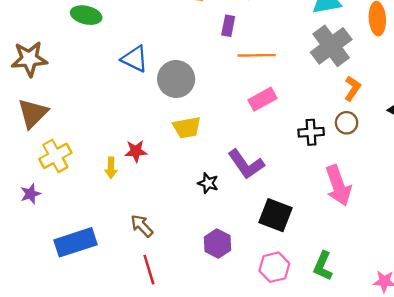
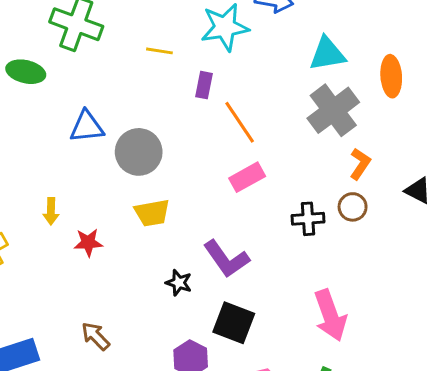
orange line: (257, 55) -> (240, 122), turned 57
blue triangle: (135, 59) -> (87, 127), turned -32
yellow arrow: (111, 168) -> (51, 211), moved
pink arrow: (338, 186) -> (330, 315), moved
black square: (276, 215) -> (234, 323), moved

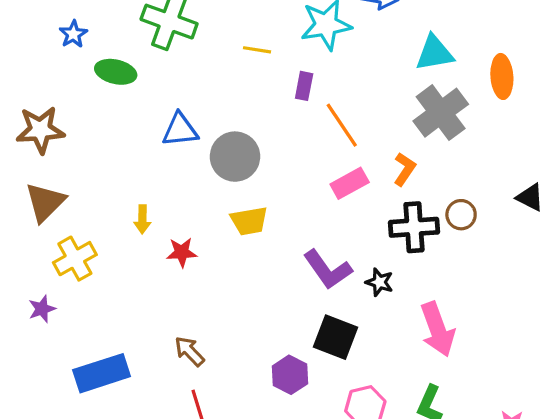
orange L-shape: (360, 164) -> (405, 169), moved
black cross: (308, 219) -> (414, 227), size x1.4
black star: (179, 283) -> (379, 282), moved

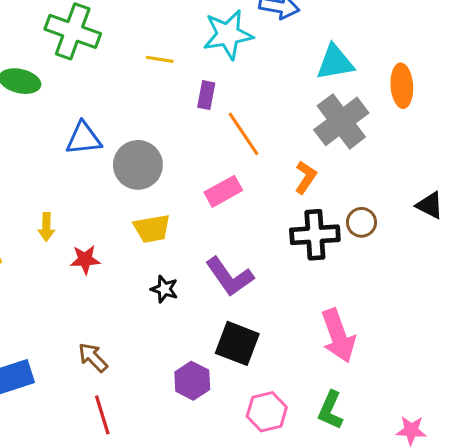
pink rectangle: (350, 183) -> (223, 191), moved
black star: (379, 282) -> (164, 289), moved

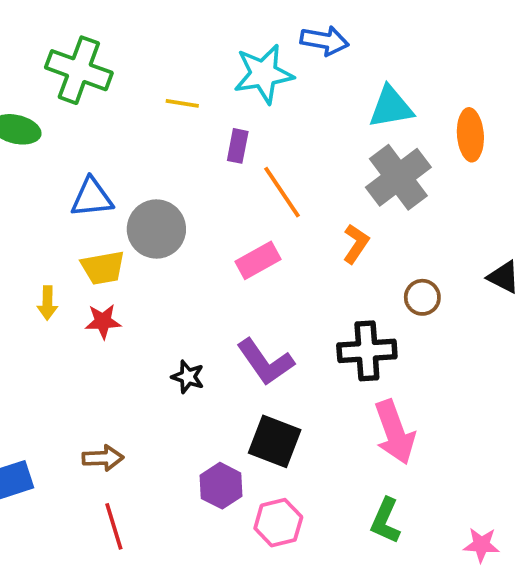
yellow trapezoid: (152, 229) -> (103, 268), moved
black cross: (315, 235) -> (367, 351), moved
red star: (85, 260) -> (103, 321), moved
brown arrow: (93, 357) -> (103, 458), turned 132
pink hexagon: (267, 412) -> (278, 523), moved

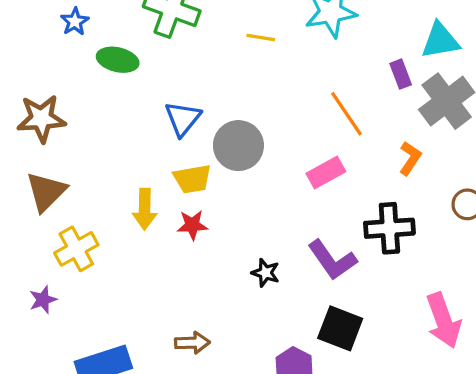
purple rectangle: (238, 146) -> (401, 74), moved, turned -32
blue triangle: (92, 198) -> (183, 119), turned -45
yellow arrow: (47, 303) -> (145, 209), size x1.4
black cross: (367, 351) -> (389, 228), moved

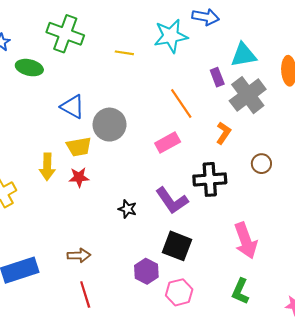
blue triangle: (183, 119) -> (73, 107), turned -40

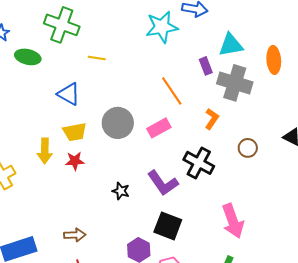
yellow line: (124, 53) -> (97, 58), moved
gray cross: (248, 95) -> (235, 83), turned -36
gray circle: (110, 125) -> (118, 123), moved
black cross: (210, 179) -> (199, 163), turned 32

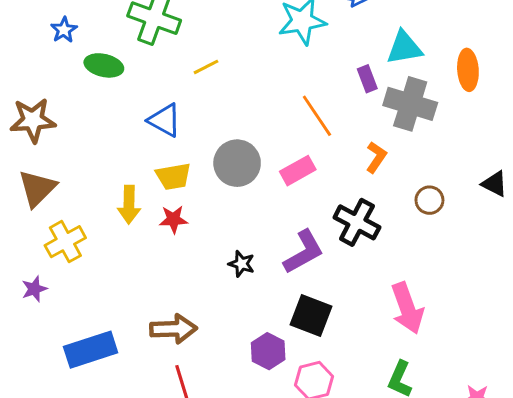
yellow line: (97, 58) -> (206, 67), turned -36
purple L-shape: (163, 183) -> (304, 252), turned -84
brown arrow: (75, 235) -> (173, 329), size x1.4

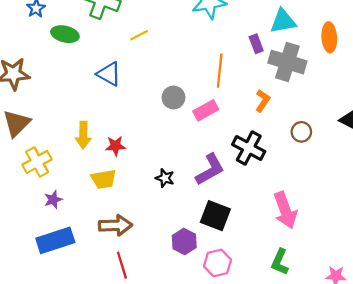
orange line: (317, 116) -> (220, 71), turned 40
gray circle: (237, 163) -> (173, 97), moved, size x0.7
yellow trapezoid: (173, 176) -> (104, 179), moved
purple star: (34, 289) -> (53, 200), moved

